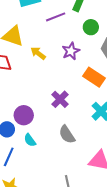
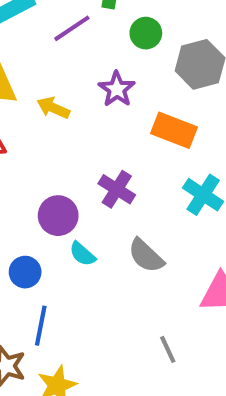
purple circle: (24, 115) -> (58, 216), moved
cyan semicircle: (30, 140) -> (82, 254), moved

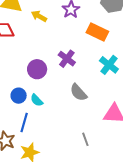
cyan semicircle: (82, 254) -> (37, 100), moved

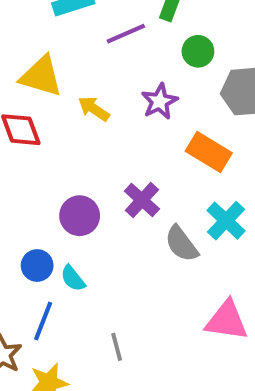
gray semicircle: (78, 92) -> (181, 244), moved
gray line: (85, 139) -> (117, 347), moved

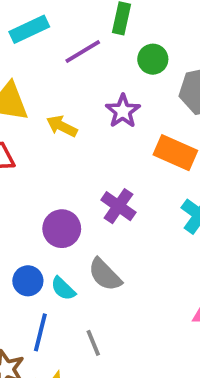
gray semicircle: (181, 244) -> (105, 275), moved
gray line: (117, 347) -> (93, 343), moved

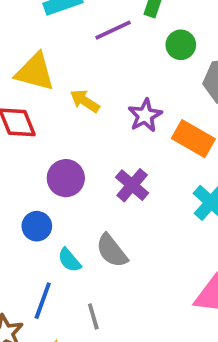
purple star: (123, 111) -> (145, 115), moved
purple circle: (62, 229) -> (66, 178), moved
blue circle: (28, 281) -> (37, 226), moved

